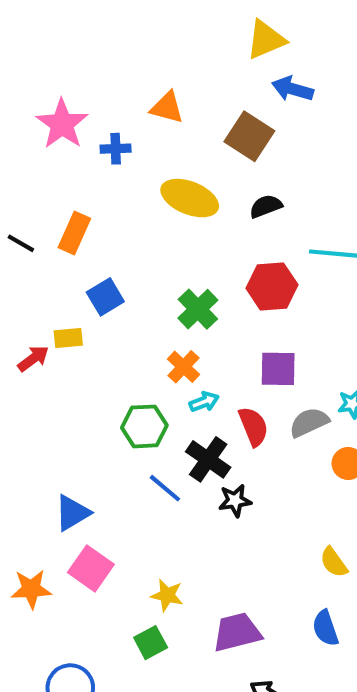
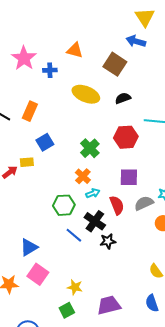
yellow triangle: (266, 40) -> (145, 17), moved, turned -40

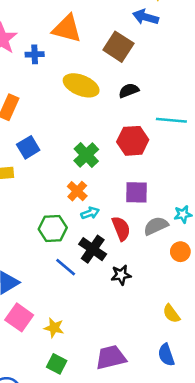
orange triangle: (75, 50) -> (67, 29), size x1.4
black star: (108, 241) -> (121, 275), moved
yellow star: (75, 287) -> (54, 328), moved
green square: (67, 310) -> (57, 364), turned -35

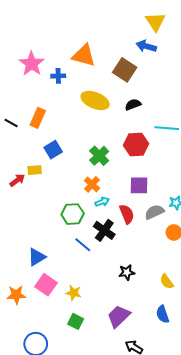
black star: (121, 275) -> (127, 272), moved
purple trapezoid: (111, 357) -> (119, 316), turned -30

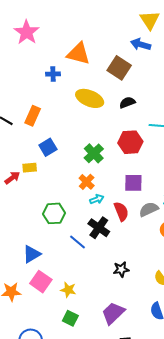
pink star: (32, 64) -> (27, 32), moved
green hexagon: (73, 214) -> (54, 213), moved

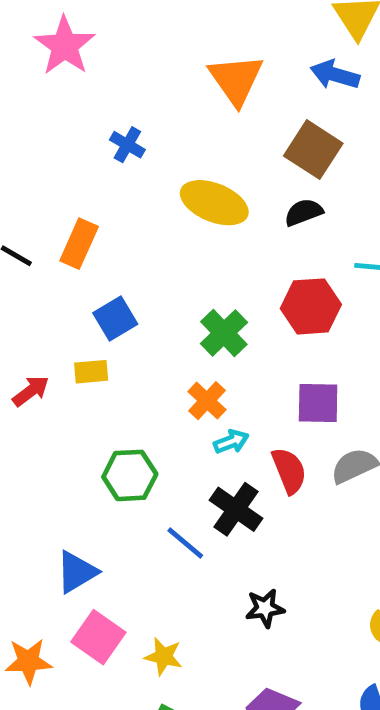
orange triangle: (78, 54) -> (236, 80), moved, turned 40
brown square: (119, 68) -> (313, 150), moved
blue cross: (53, 74) -> (127, 145), turned 32
yellow rectangle: (30, 168) -> (91, 372), moved
black star: (121, 269) -> (265, 608), moved

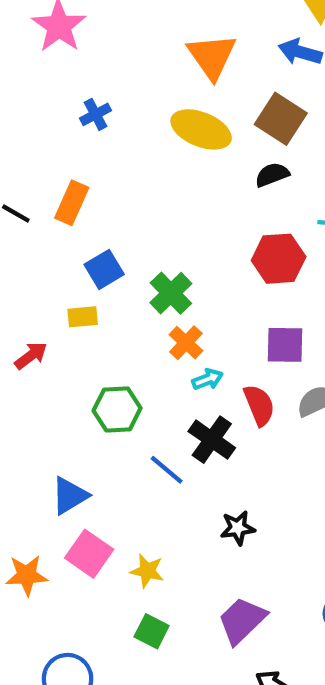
blue cross: (127, 145) -> (96, 114), moved, turned 32
yellow ellipse: (214, 203) -> (201, 129), moved
green cross: (224, 333) -> (171, 293), moved
red arrow: (31, 391) -> (31, 356), moved

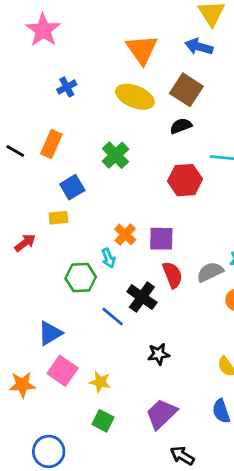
green cross: (171, 293) -> (115, 155), moved
purple square: (285, 345) -> (161, 239), moved
cyan arrow: (208, 379) -> (109, 258), moved, turned 90

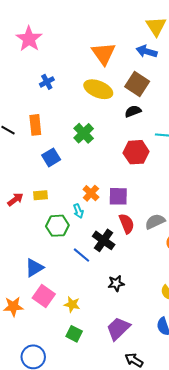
orange rectangle: (51, 144) -> (35, 125), turned -30
yellow rectangle: (58, 218) -> (41, 195), moved

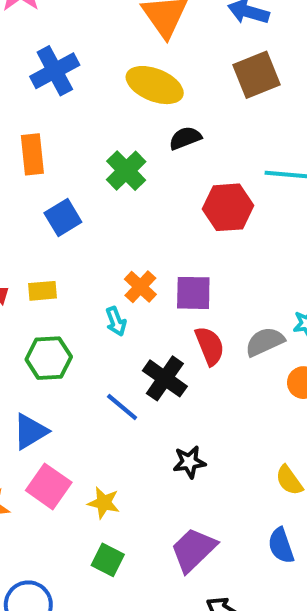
blue cross: (47, 82) -> (55, 71), size x1.6
brown square: (137, 84) -> (257, 75), moved, turned 35
black semicircle: (133, 111) -> (185, 138), moved
green hexagon: (57, 226) -> (49, 358), moved

